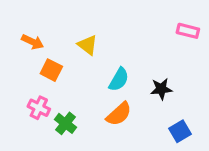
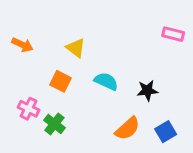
orange square: (51, 70) -> (60, 81), moved
cyan semicircle: (119, 79) -> (106, 81), turned -95
orange semicircle: (119, 114) -> (128, 129), moved

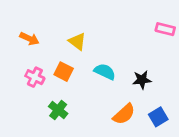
pink cross: (29, 109) -> (35, 77), moved

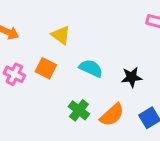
green cross: (58, 110) -> (79, 110), moved

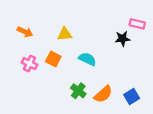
yellow triangle: (61, 35) -> (65, 34), turned -42
black star: (132, 77) -> (122, 39), moved

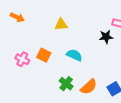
orange arrow: (25, 32) -> (17, 17), moved
yellow triangle: (65, 34) -> (61, 24), moved

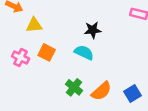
yellow triangle: (61, 24) -> (34, 25), moved
black star: (106, 37) -> (93, 30), moved

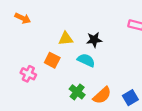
yellow triangle: (34, 25) -> (66, 39), moved
pink cross: (20, 57) -> (28, 74), moved

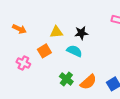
orange arrow: (23, 18) -> (19, 29), moved
orange square: (52, 60) -> (44, 51), turned 32

